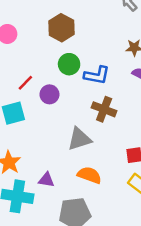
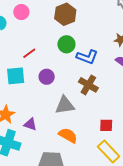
purple circle: (49, 94) -> (47, 77), moved
purple triangle: (46, 180) -> (30, 124), moved

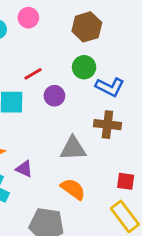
purple circle: (47, 77) -> (54, 96), moved
brown cross: (88, 85) -> (107, 125), turned -30

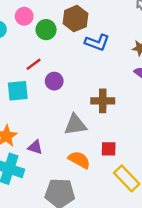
green circle: (84, 67) -> (46, 30), moved
blue L-shape: (110, 87) -> (97, 42), moved
red square: (126, 181) -> (109, 149), moved

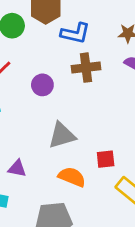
purple circle: (54, 81) -> (42, 85), moved
brown cross: (103, 101) -> (86, 68), moved

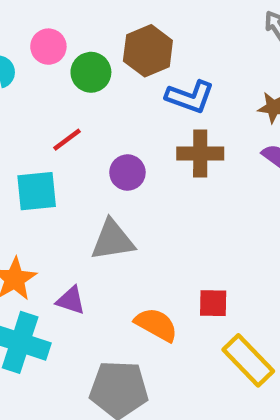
gray triangle: (62, 135) -> (113, 240), moved

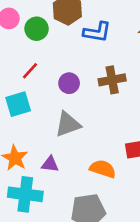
brown cross: (200, 154) -> (112, 80), moved

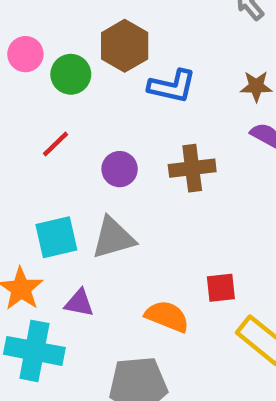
cyan square: (18, 104) -> (56, 237), moved

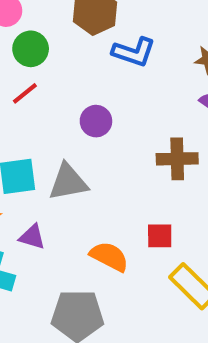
green circle: (71, 74) -> (31, 49), moved
brown cross: (192, 168) -> (177, 159), moved
purple circle: (120, 169) -> (96, 121), moved

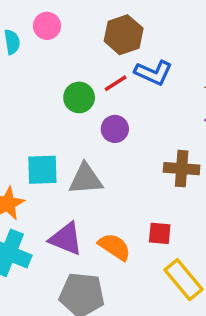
green circle: (31, 49) -> (79, 97), moved
red line: (25, 93) -> (116, 83), moved
purple triangle: (32, 237) -> (66, 239), moved, size x1.5

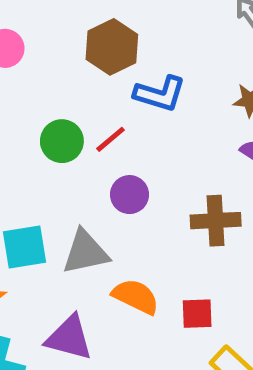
red line: (116, 83) -> (110, 139), moved
purple circle: (115, 129) -> (130, 195), moved
orange semicircle: (114, 247) -> (136, 296), moved

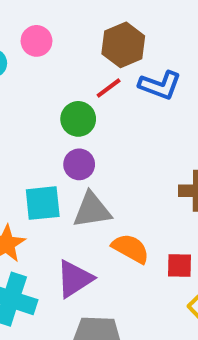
red line: (110, 139) -> (109, 88), moved
purple circle: (130, 195) -> (79, 164), moved
purple triangle: (69, 338) -> (75, 279), turned -51

